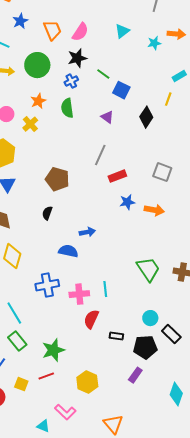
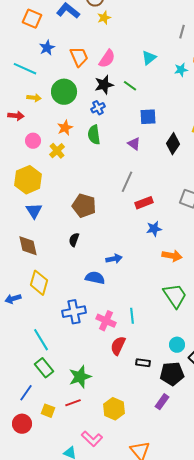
green line: (103, 74) -> (130, 86), moved
blue square: (121, 90) -> (148, 117), turned -30
orange arrow: (154, 210) -> (172, 256), moved
pink cross: (79, 294) -> (106, 321), turned 30

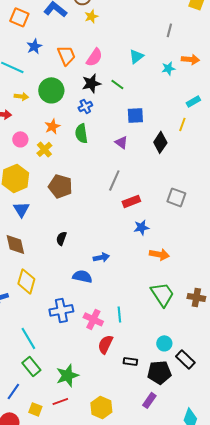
brown pentagon: (84, 206) -> (60, 186), moved

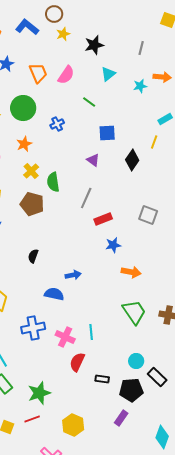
black star: (91, 83) -> (94, 45), moved
green semicircle: (81, 133) -> (53, 182), moved
yellow cross: (44, 149) -> (31, 171), moved

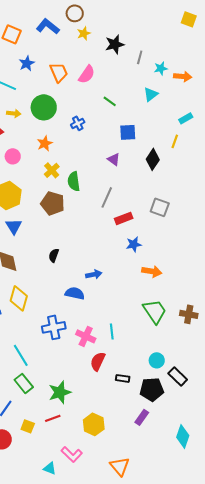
gray line: (141, 48) -> (140, 57), moved
cyan triangle: (108, 74) -> (151, 94), moved
cyan star: (140, 86) -> (161, 68), moved
gray square: (148, 215) -> (160, 207), moved

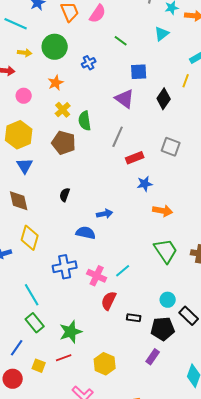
purple triangle: (114, 159) -> (125, 99), size x1.5
cyan line: (112, 331) -> (123, 271), turned 56

